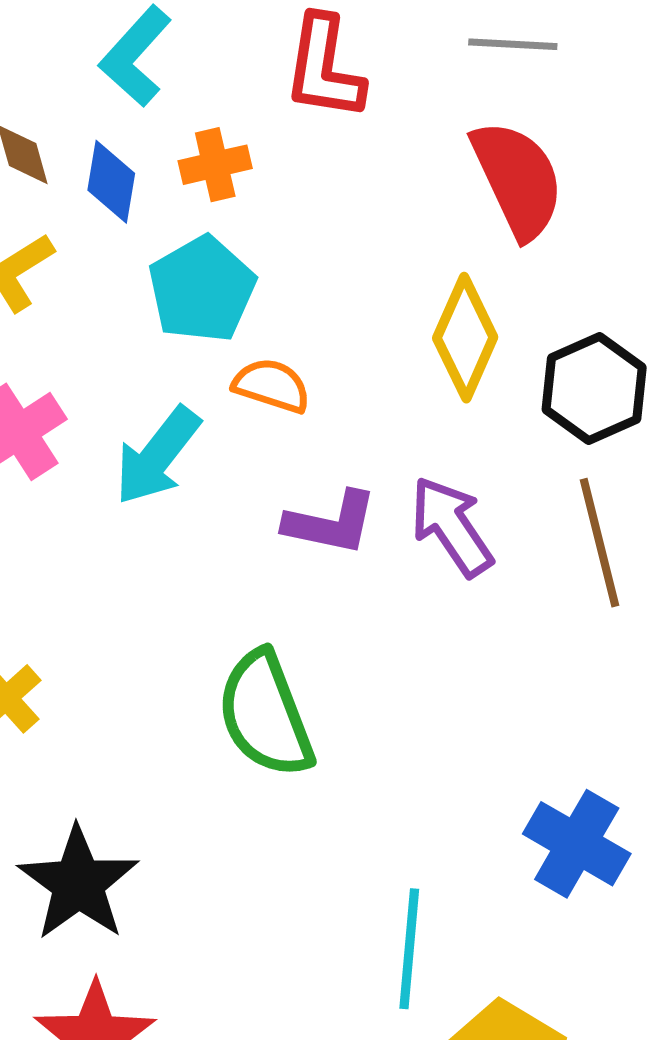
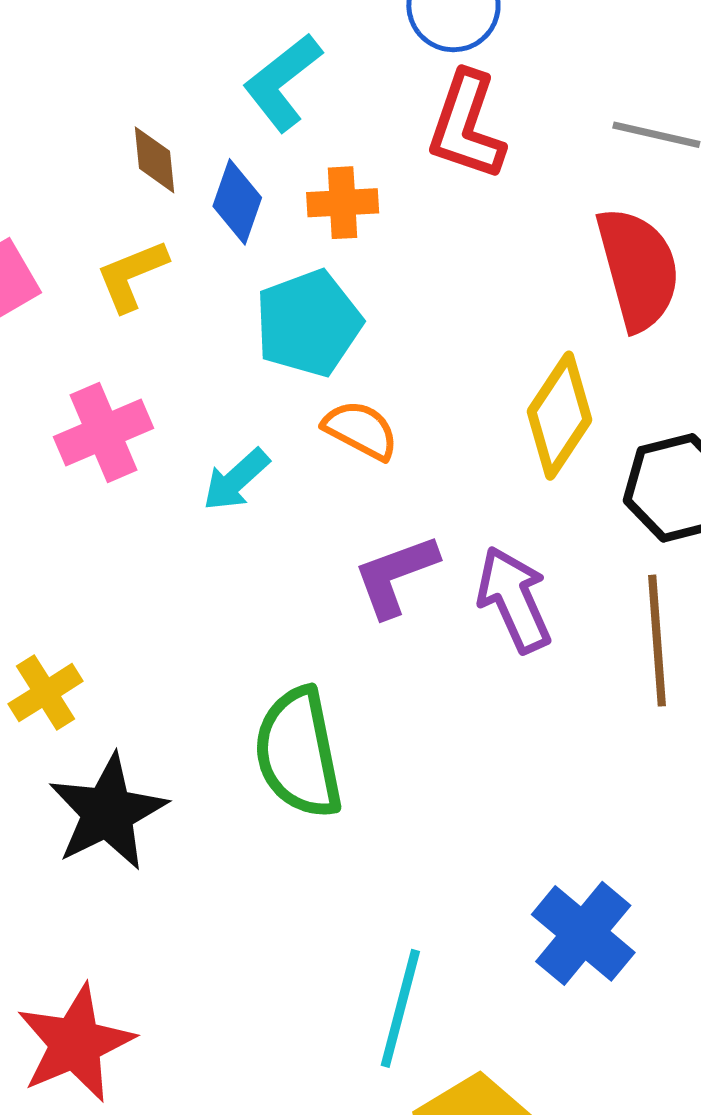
cyan arrow: (157, 456) -> (236, 480), size x0.7
purple L-shape: (331, 523) -> (396, 575), turned 138
black star: (78, 883) -> (108, 812), moved

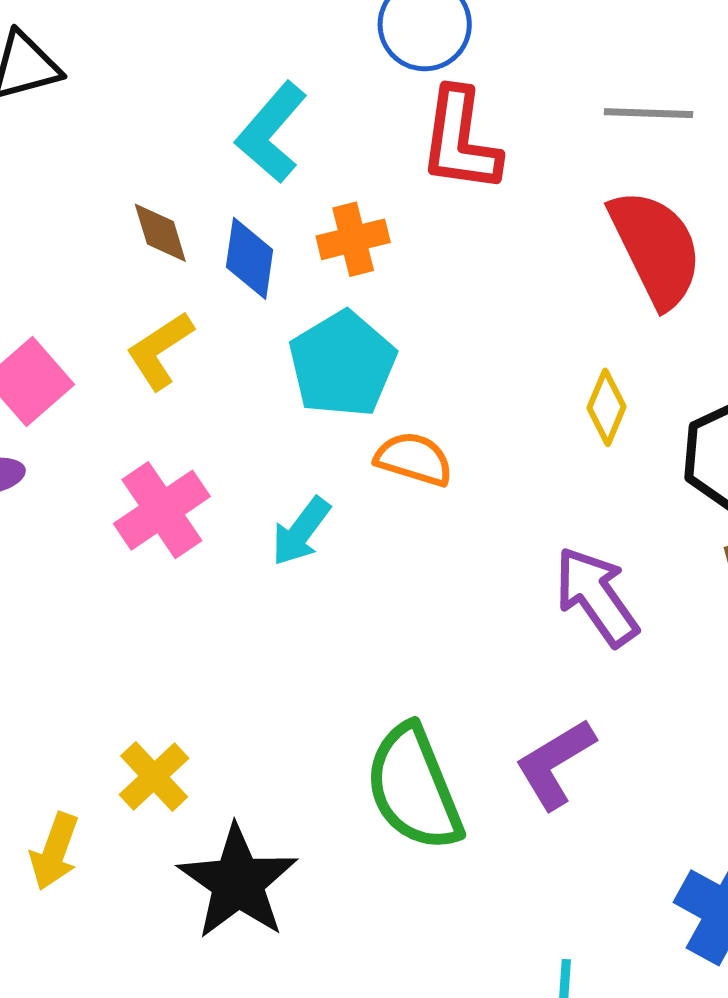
yellow diamond: (560, 416) -> (606, 407), size x0.6
purple L-shape: (396, 575) -> (555, 764), moved

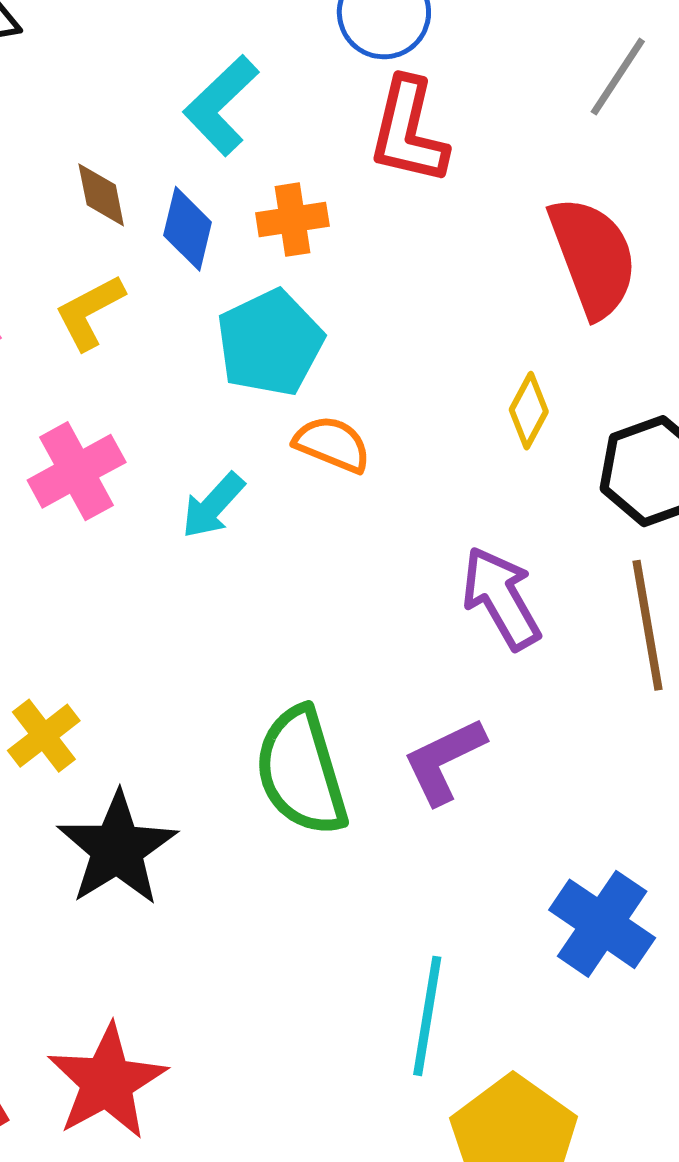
gray line: (648, 113) -> (618, 77), moved, turned -64

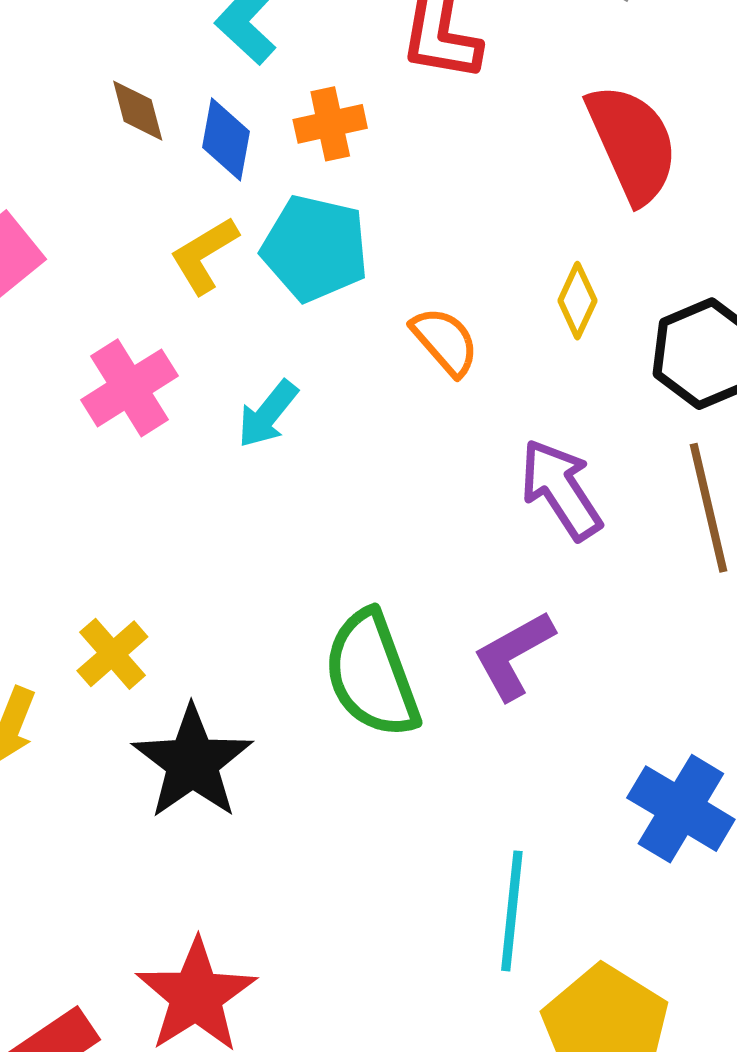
yellow L-shape: (90, 312) -> (204, 255), moved
cyan pentagon: (270, 343) -> (315, 248), turned -30
orange semicircle: (332, 444) -> (445, 341), moved, turned 30

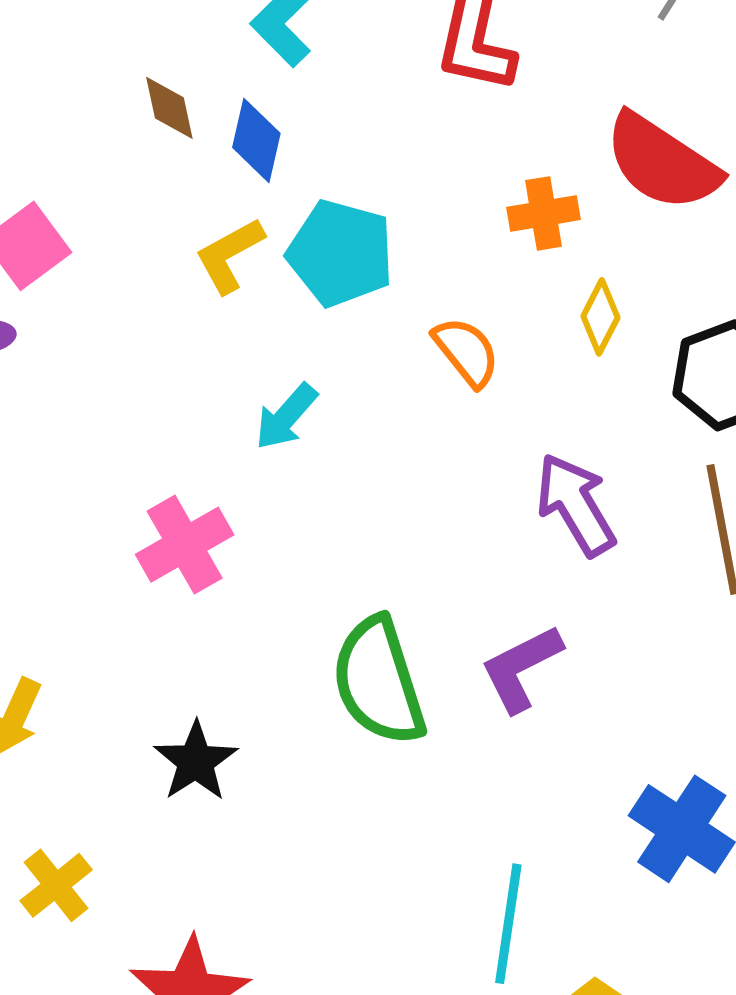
orange cross: (330, 124) -> (544, 213), moved
red semicircle: (632, 143) -> (662, 162), turned 145
pink cross: (130, 388) -> (185, 545), moved
yellow cross: (112, 654) -> (56, 885), moved
black star: (192, 762) -> (196, 761), size x0.7

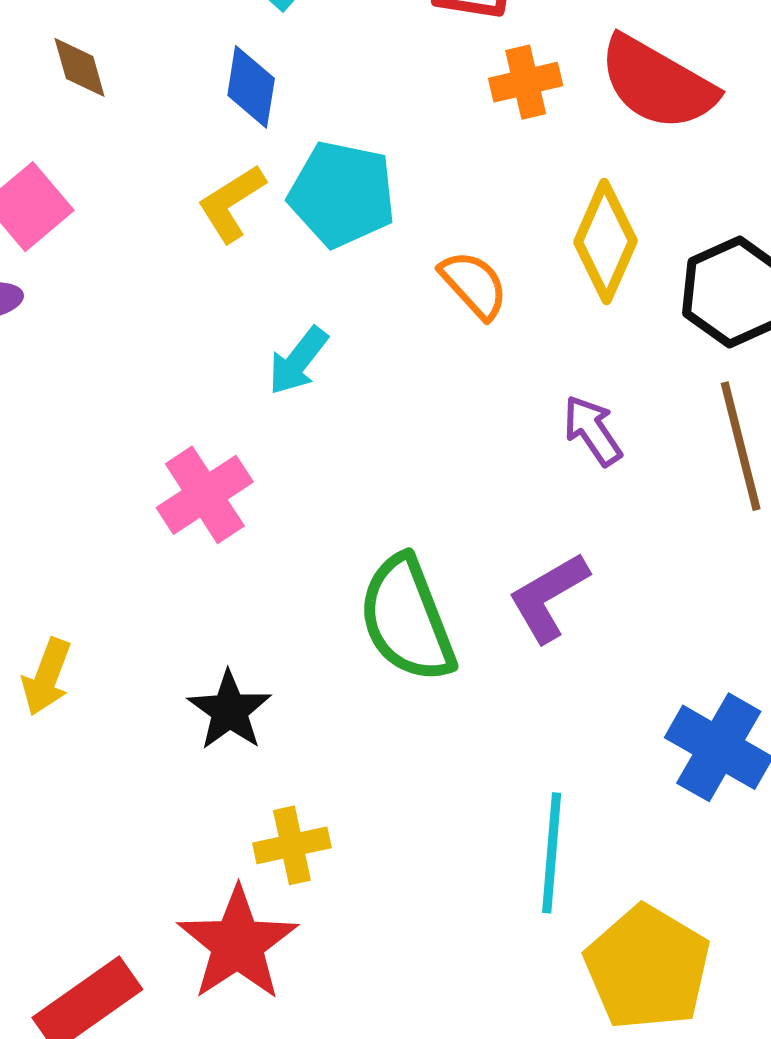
brown diamond: (169, 108) -> (80, 67), moved
orange cross: (544, 213) -> (526, 82), moved
yellow diamond: (600, 317) -> (605, 241), size x1.6
purple arrow: (576, 505) -> (593, 430), size x0.7
yellow cross: (56, 885) -> (292, 845), moved, turned 30

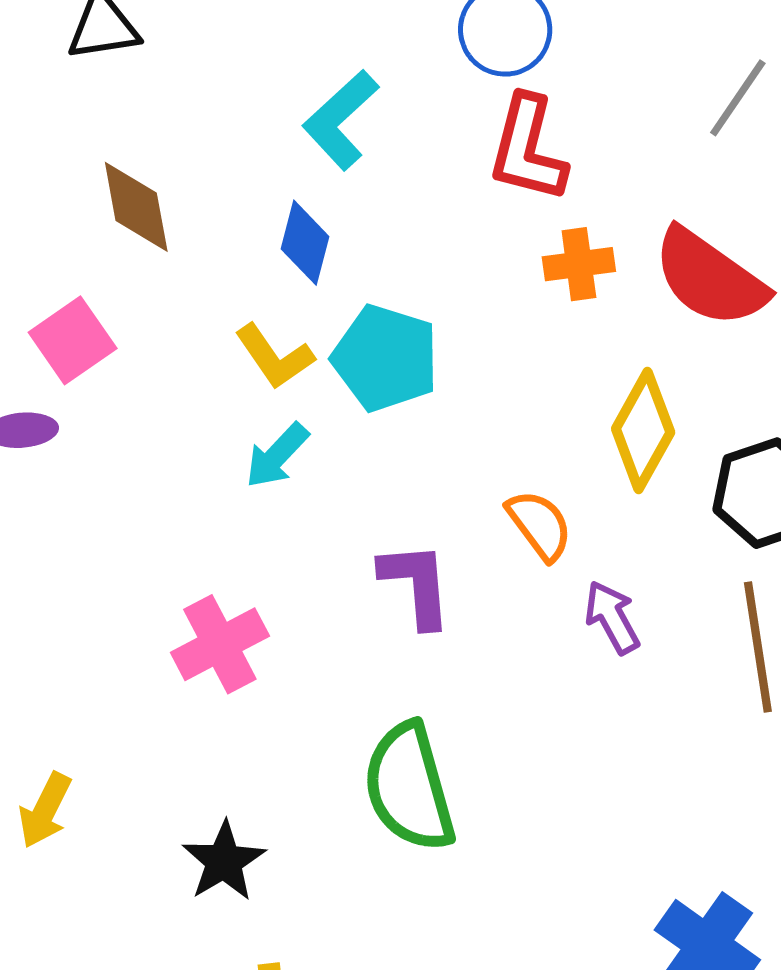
brown diamond: (80, 67) -> (136, 207), size x1.4
yellow L-shape: (231, 203) -> (274, 357), turned -98
orange semicircle: (474, 285) -> (540, 525), moved
cyan arrow: (298, 361) -> (277, 456), moved
purple L-shape: (548, 597) -> (416, 584), moved, turned 110

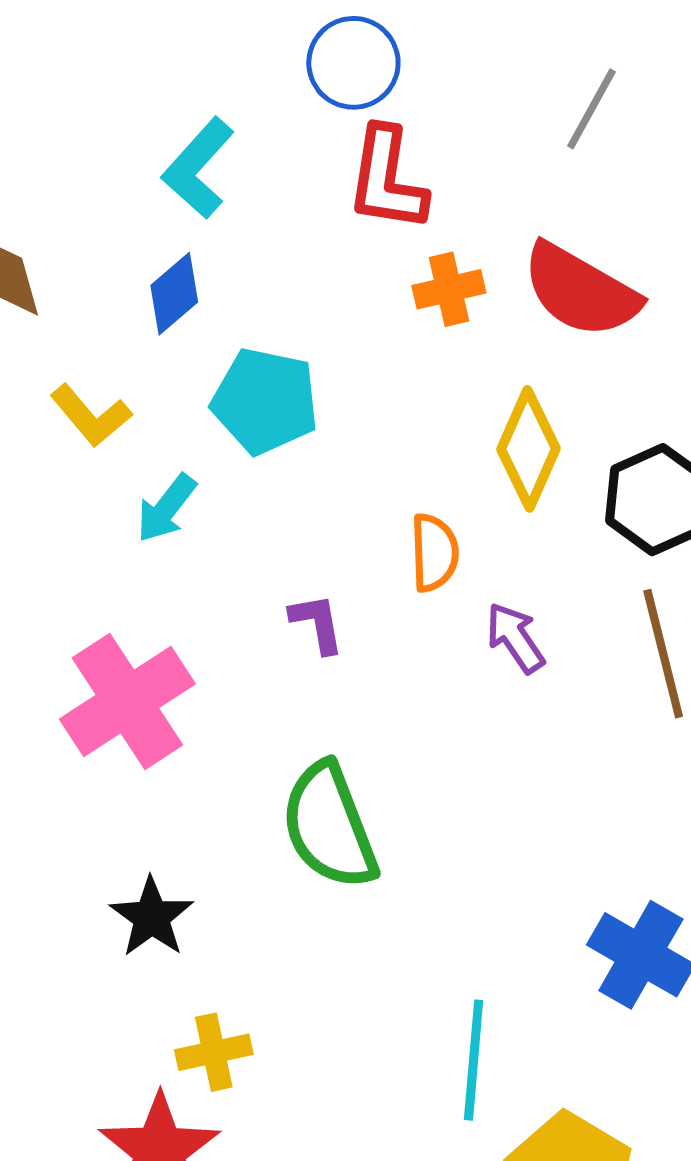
blue diamond: (305, 243) -> (174, 294), turned 40
yellow L-shape: (274, 357) -> (91, 416), moved
orange semicircle: (540, 525) -> (434, 553), turned 40
purple L-shape: (416, 584) -> (317, 623), size x0.7
pink cross: (220, 644) -> (127, 701), size x1.4

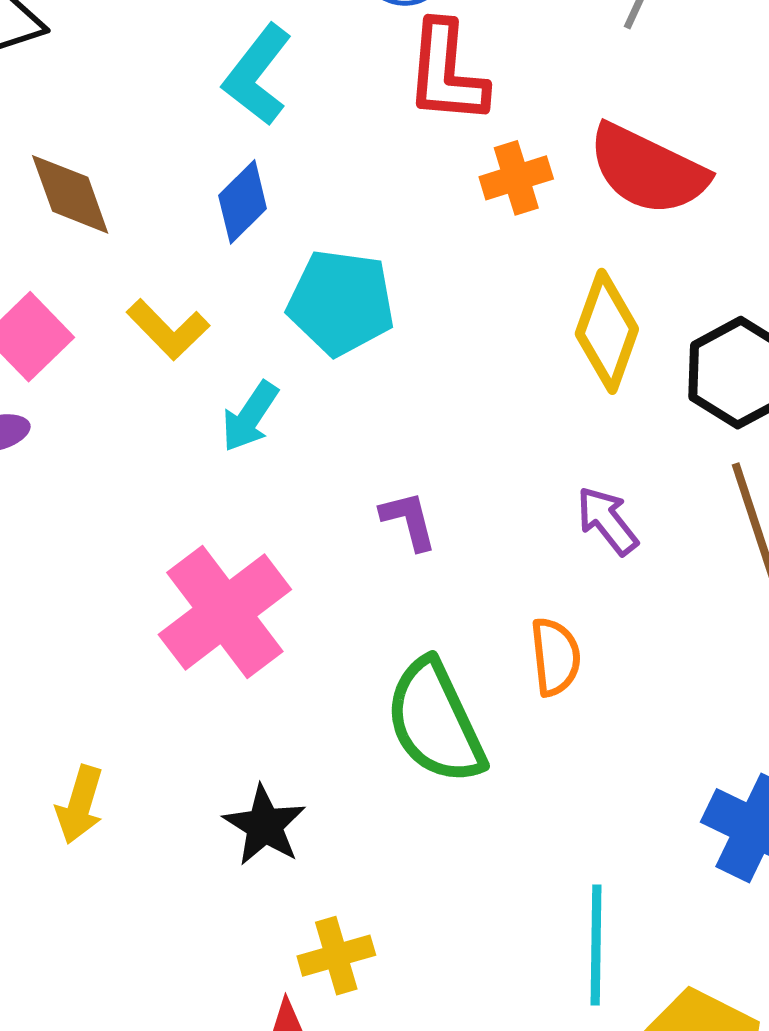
orange semicircle: (434, 553) -> (555, 657), moved

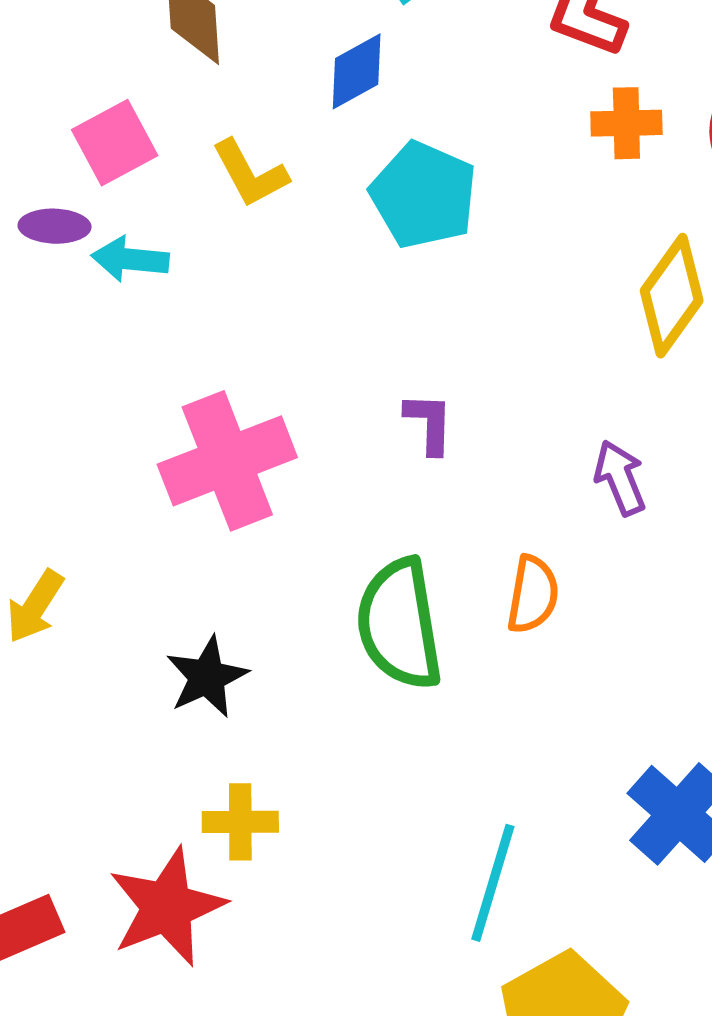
cyan arrow: (250, 416) -> (130, 259), moved, turned 46

